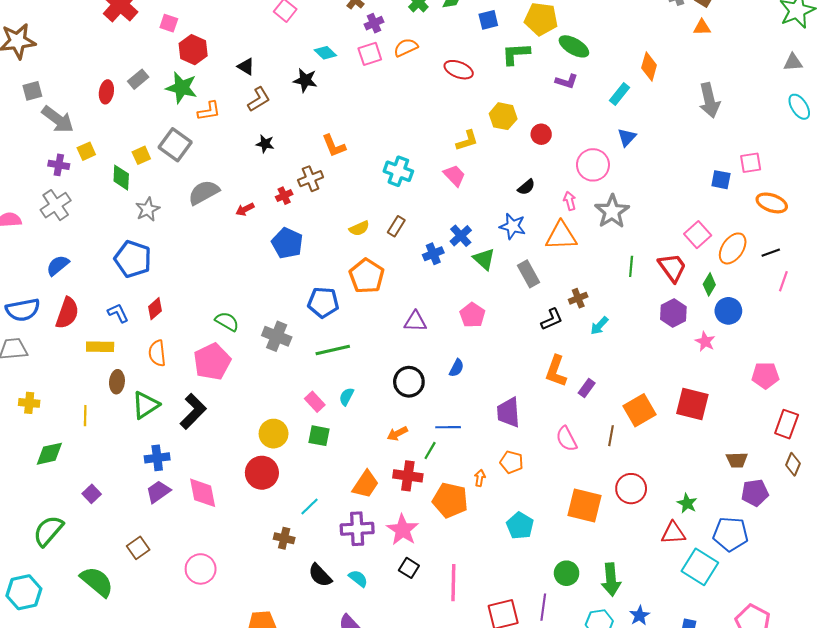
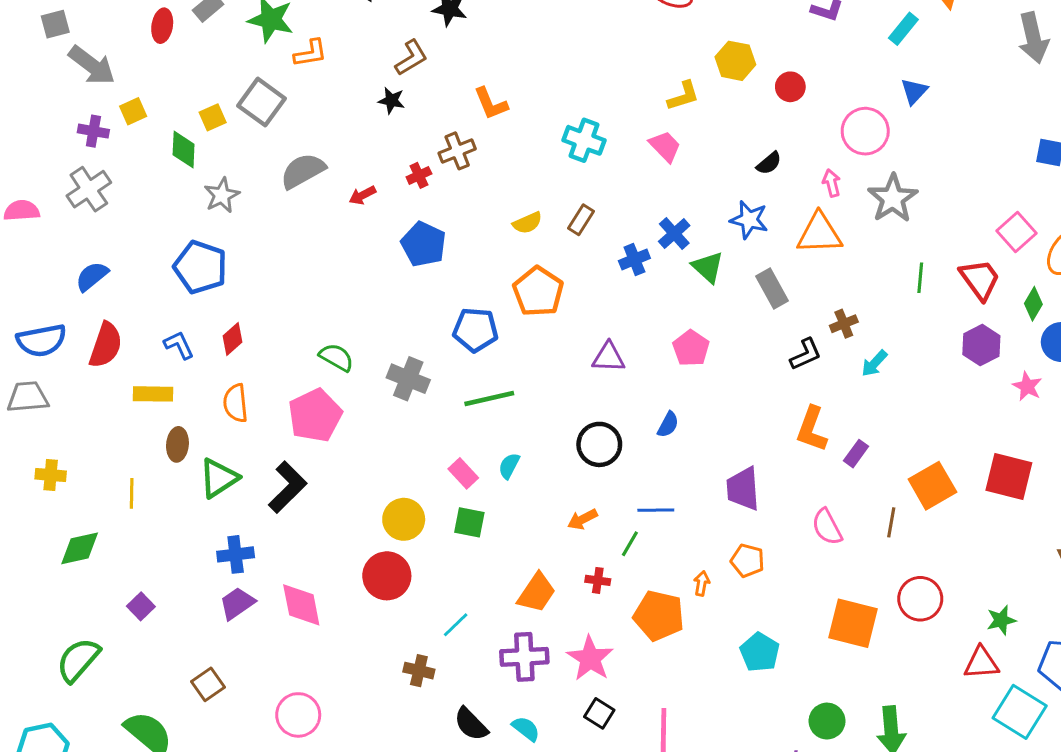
brown L-shape: (259, 99) -> (411, 58), moved
red cross: (408, 476) -> (598, 580), size x0.6
green star: (687, 503) -> (1001, 620), turned 30

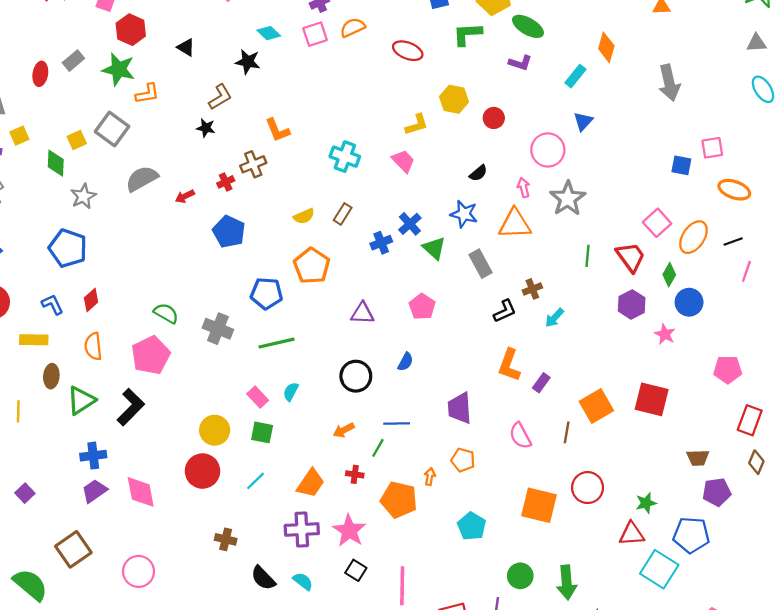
cyan line: (456, 625) -> (255, 481), moved
brown square: (208, 684) -> (73, 549), size x1.5

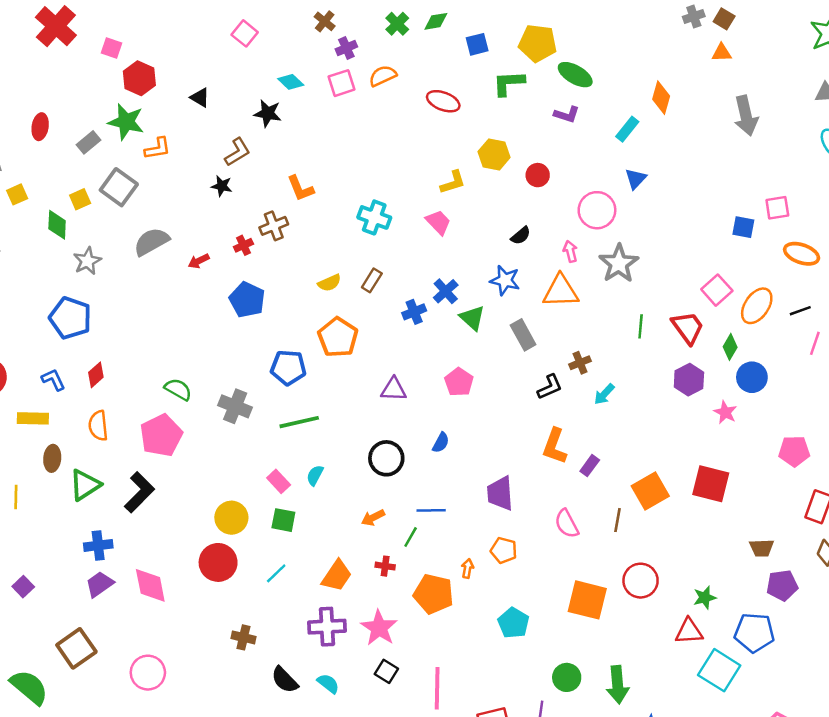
gray rectangle: (73, 61) -> (89, 142), moved
gray arrow: (669, 83) -> (746, 116), moved

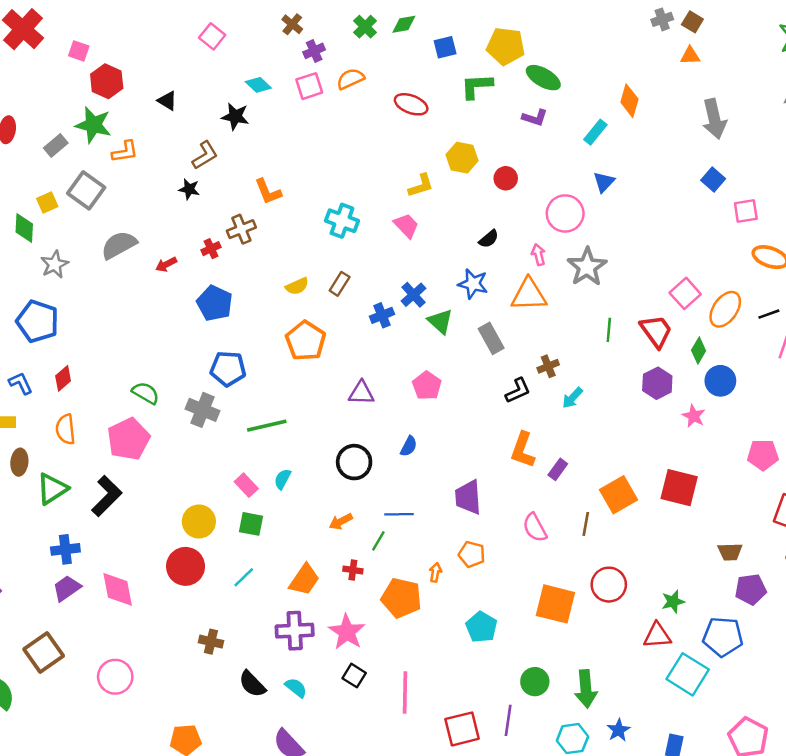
blue square: (743, 227) -> (713, 179), moved, turned 30
blue pentagon: (288, 368) -> (228, 369), moved

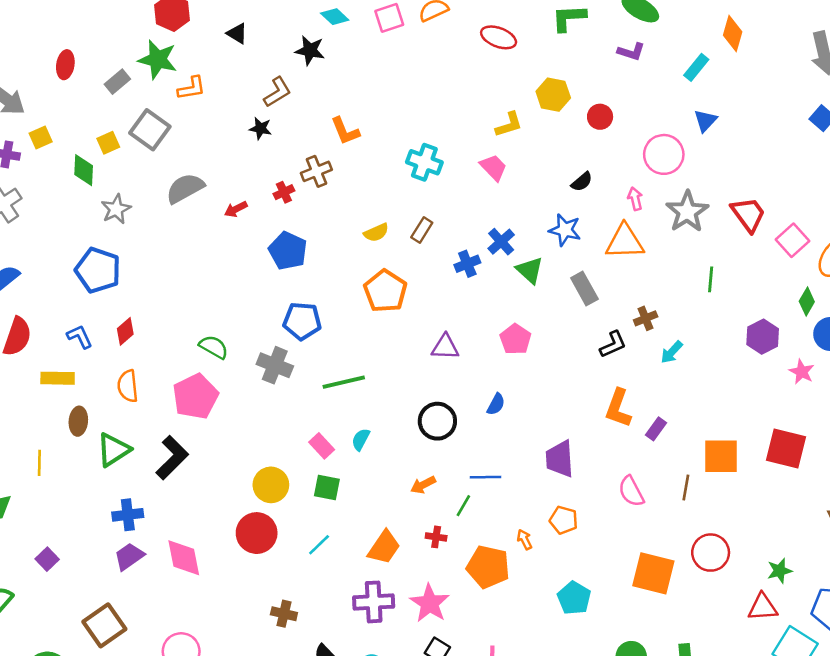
red trapezoid: (656, 331) -> (748, 214), moved
orange square: (618, 495) -> (721, 456), turned 30
orange arrow: (435, 572) -> (525, 540), turned -36

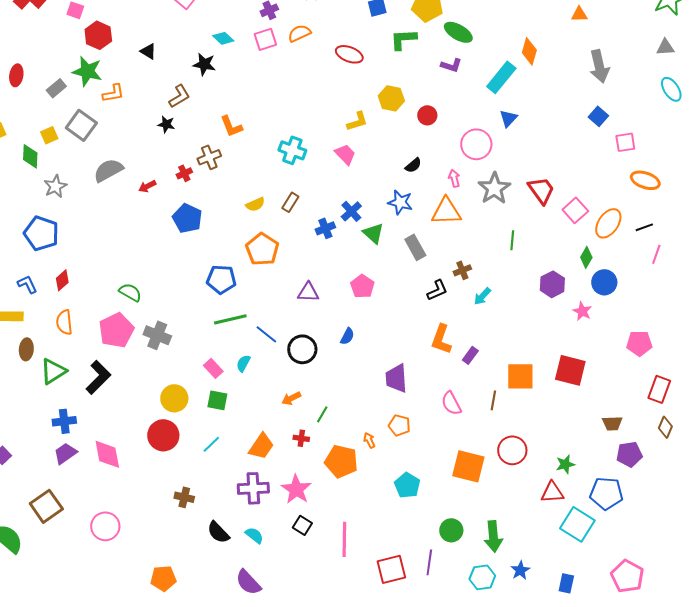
cyan rectangle: (696, 67) -> (501, 77), size x1.5
blue pentagon: (302, 321) -> (221, 279), moved
gray cross: (275, 365) -> (157, 335), moved
blue line: (486, 477) -> (266, 334), moved, turned 40

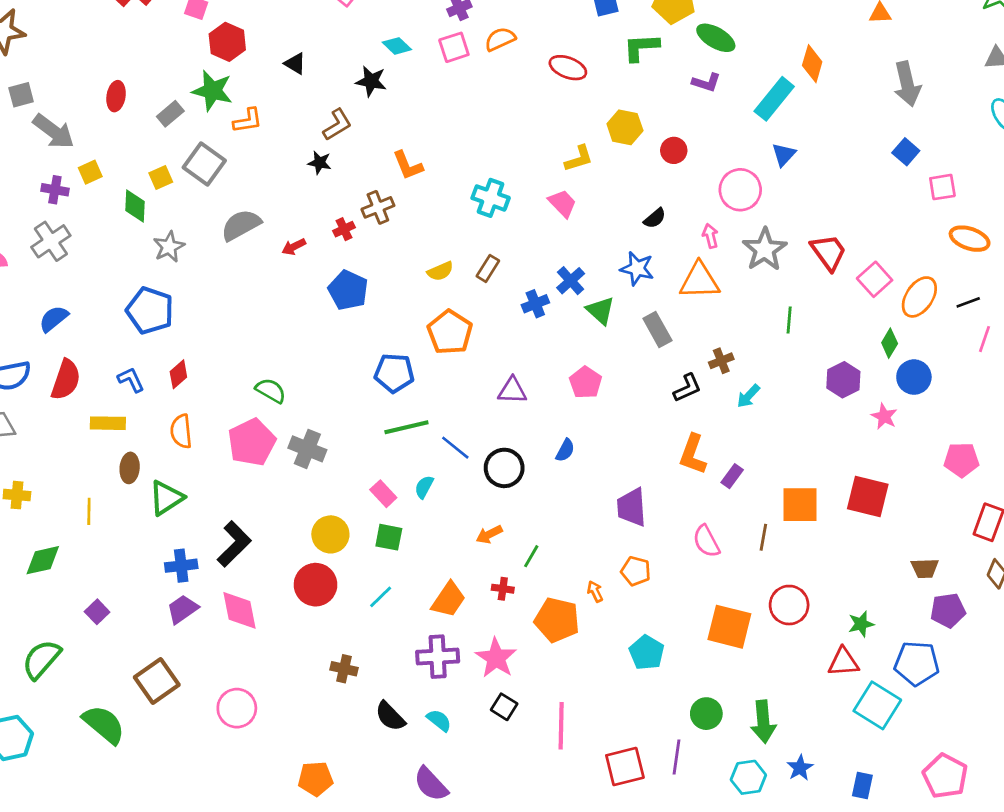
black L-shape: (98, 377) -> (234, 544), moved

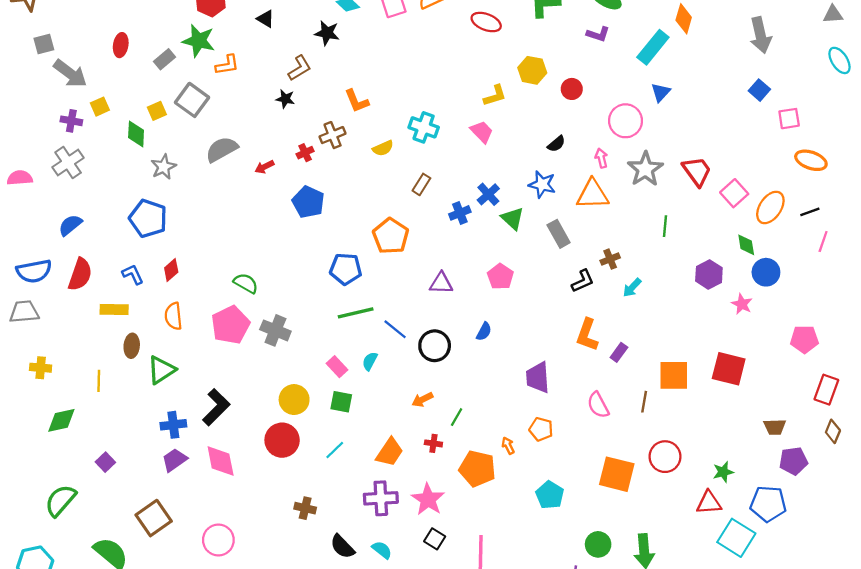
yellow semicircle: (440, 271) -> (383, 148), moved
green diamond: (890, 343) -> (746, 245), turned -40

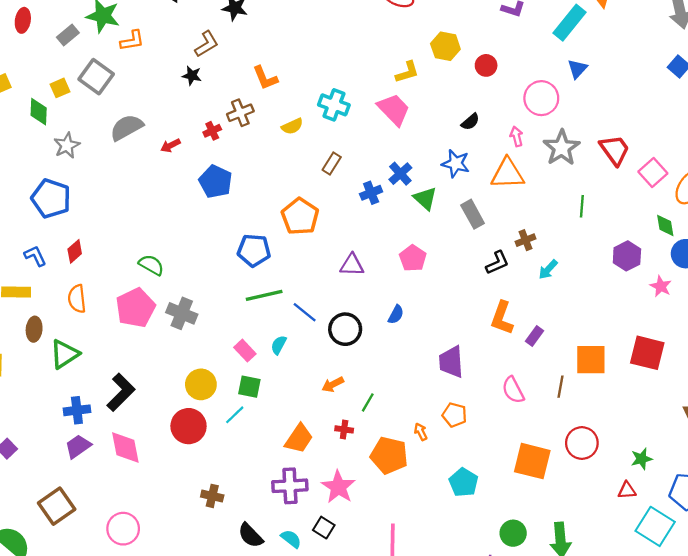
pink trapezoid: (482, 132) -> (394, 109), size x1.4
cyan line: (335, 450) -> (235, 415), moved
red triangle: (709, 503) -> (627, 490), size x0.7
black square: (435, 539) -> (324, 528), moved

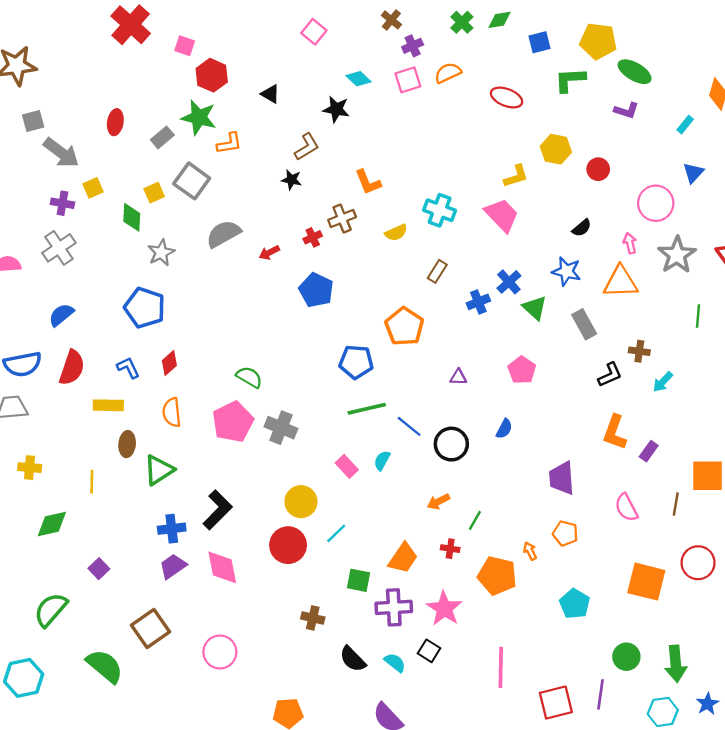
cyan rectangle: (569, 23) -> (685, 125), size x0.5
brown cross: (526, 240) -> (639, 351), turned 30
purple triangle: (352, 265) -> (458, 377), size x0.7
green square: (249, 387) -> (359, 580), moved

